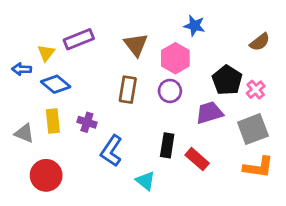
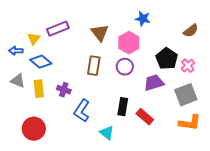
gray triangle: (24, 133) -> (18, 81), moved

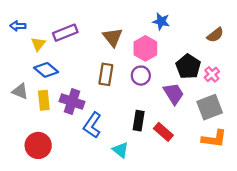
blue arrow: (16, 51) -> (18, 26), moved
purple trapezoid: (154, 83) -> (174, 94), turned 75
purple cross: (64, 90) -> (72, 101), size x1.5

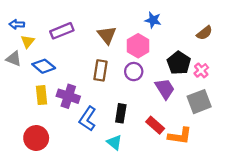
yellow triangle: (38, 44) -> (28, 42), moved
gray triangle: (20, 91) -> (14, 59), moved
black rectangle: (139, 121) -> (121, 113), moved
orange L-shape: (214, 139) -> (180, 136), moved

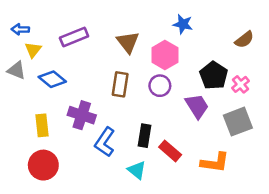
yellow rectangle: (42, 95) -> (42, 125), moved
red rectangle: (155, 125) -> (170, 151), moved

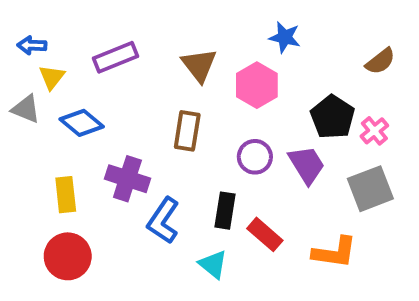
purple circle: (160, 86) -> (255, 157), moved

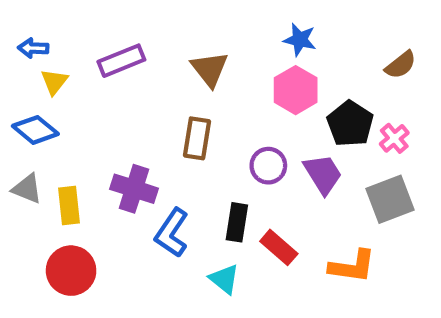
pink hexagon: (257, 85) -> (296, 90), moved
gray triangle: (26, 109) -> (27, 189), moved
blue diamond: (82, 123) -> (35, 130), moved

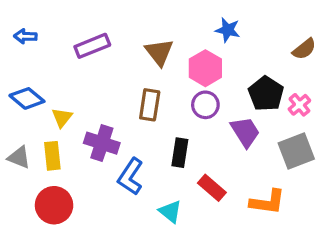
yellow triangle: (54, 82) -> (62, 118), moved
pink hexagon: (296, 90) -> (205, 68), moved
purple circle: (268, 166) -> (205, 105), moved
gray triangle: (27, 189) -> (19, 157), moved
black rectangle: (237, 222) -> (180, 153), moved

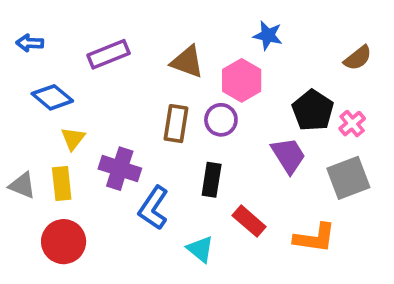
brown triangle: (159, 52) -> (187, 62), turned -32
blue diamond: (27, 98) -> (52, 97), moved
purple circle: (205, 105) -> (221, 120), moved

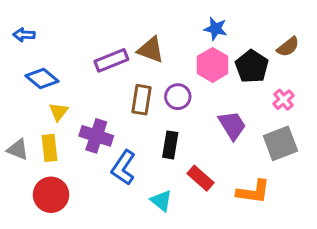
purple rectangle: (109, 54) -> (111, 60), moved
pink hexagon: (242, 80) -> (213, 65), moved
black pentagon: (313, 110) -> (252, 66), moved

